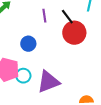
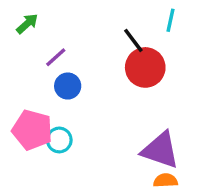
purple line: (44, 16) -> (56, 57), moved, turned 56
purple triangle: (48, 82) -> (160, 150), moved, turned 40

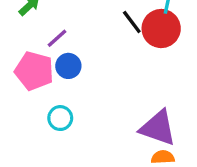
red circle: (145, 67) -> (161, 29), moved
pink pentagon: (32, 130) -> (34, 71), moved

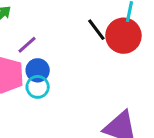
cyan circle: (60, 118) -> (38, 87), moved

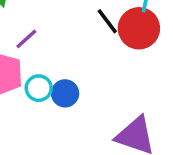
blue circle: (38, 70) -> (65, 93), moved

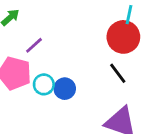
black line: (107, 21) -> (118, 73), moved

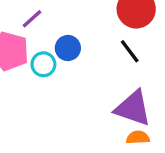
blue circle: (65, 89) -> (68, 48), moved

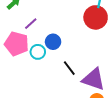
black line: (130, 51) -> (69, 68), moved

